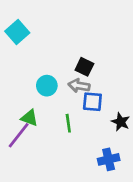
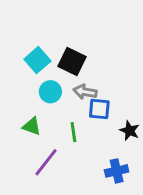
cyan square: (17, 32) -> (37, 60), moved
black square: (84, 67) -> (72, 62), moved, size x1.4
purple line: (19, 135) -> (46, 162), moved

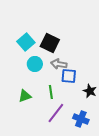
green triangle: (32, 126) -> (25, 96), moved, turned -40
purple line: (46, 162) -> (56, 113), moved
blue cross: (117, 171) -> (81, 119), turned 35

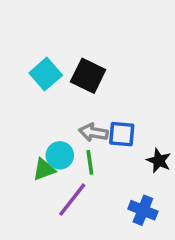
cyan circle: (35, 64) -> (60, 155), moved
gray arrow: (59, 64) -> (93, 132), moved
purple line: (56, 113) -> (72, 200), moved

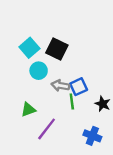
blue square: (122, 134) -> (79, 87), turned -30
cyan circle: (60, 155) -> (39, 71), moved
green line: (90, 162) -> (72, 102), moved

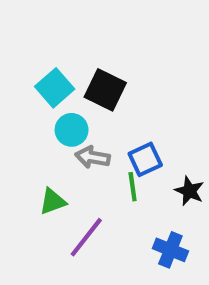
gray arrow: (60, 86) -> (93, 157), moved

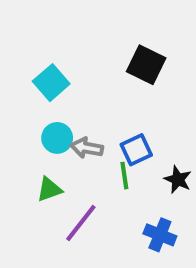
black square: (105, 90) -> (146, 65), moved
cyan circle: (72, 130) -> (57, 138), moved

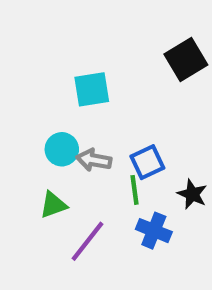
black square: (146, 65) -> (186, 59), moved, turned 33
cyan square: (51, 83) -> (92, 89), moved, turned 32
blue cross: (160, 235) -> (154, 231), moved

